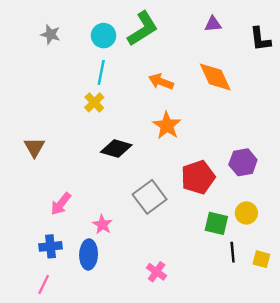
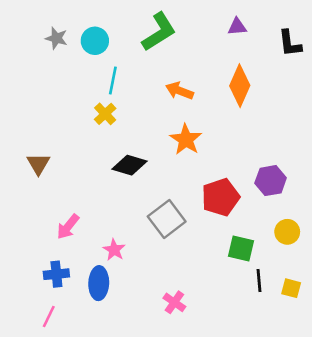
cyan circle: (104, 36) -> (95, 41), moved
orange diamond: (215, 77) -> (240, 86), turned 48
yellow circle: (246, 213) -> (287, 232), moved

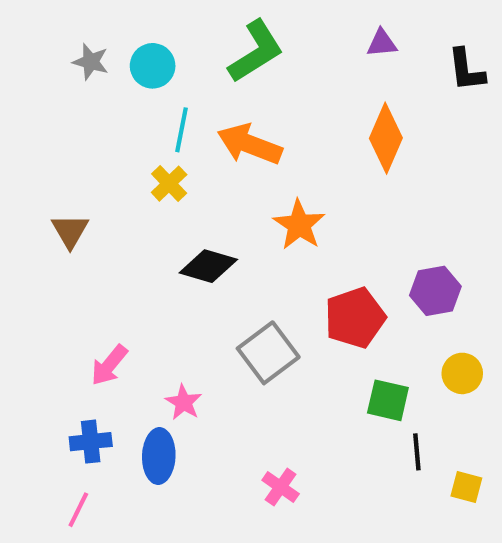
orange arrow: (180, 91) -> (250, 144), moved, size x1.4
brown triangle: (38, 164) -> (70, 231), moved
yellow square: (291, 288) -> (466, 487), moved

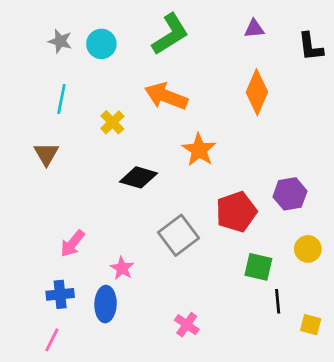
cyan line: (181, 130) -> (61, 99), moved

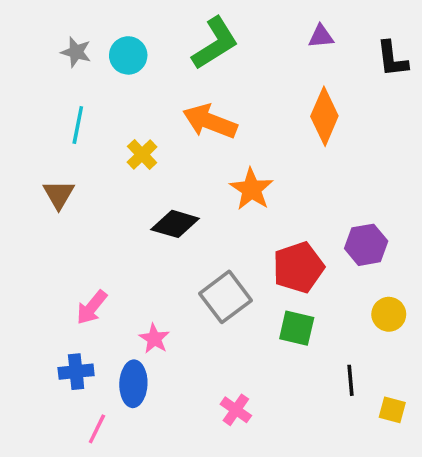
green square: (258, 267) -> (297, 328), moved
pink line: (52, 340) -> (97, 429), moved

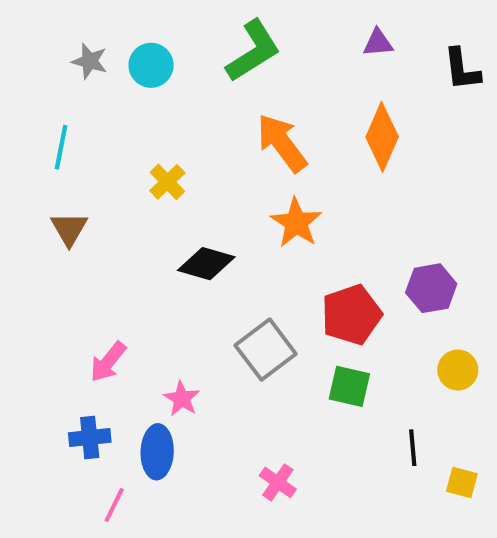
orange arrow: (210, 121) -> (282, 143), moved, turned 32
cyan line: (78, 125) -> (61, 147), moved

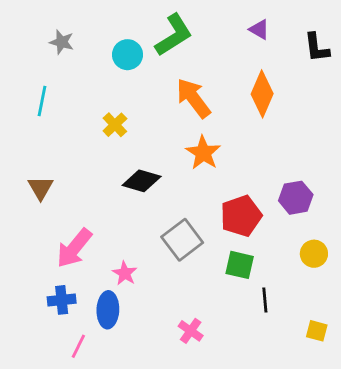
purple triangle: (378, 43) -> (259, 29), turned 35
cyan circle: (151, 65) -> (128, 55), moved
brown triangle: (69, 229) -> (41, 188), moved
pink arrow: (108, 362) -> (74, 248), size x1.4
black line: (413, 448) -> (265, 300), moved

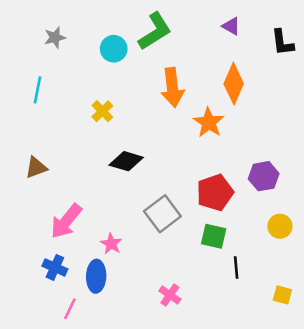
gray star: (62, 42) -> (55, 37), turned -30
orange arrow: (193, 98) -> (172, 87), turned -150
orange star: (203, 153) -> (209, 122), moved
brown triangle: (41, 188) -> (36, 167), turned 40
blue cross: (62, 300) -> (55, 267), turned 30

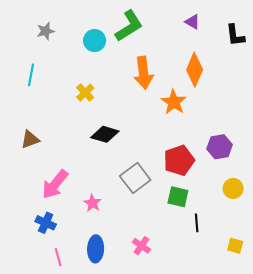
blue ellipse: (96, 276) -> (96, 249), moved
pink line: (70, 309) -> (58, 257), turned -42

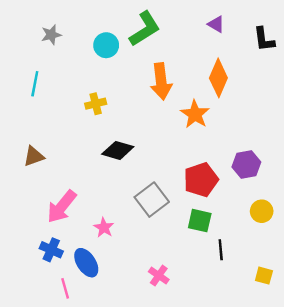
yellow cross: (85, 93) -> (96, 104), turned 30
blue ellipse: (96, 249) -> (86, 263), moved, turned -35

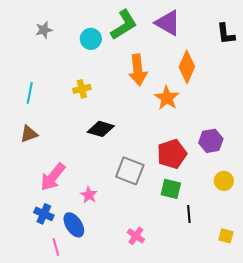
purple triangle: (216, 24) -> (168, 23), moved, size x1.8
cyan line: (35, 84) -> (30, 93), moved
gray square: (152, 200) -> (130, 171), turned -32

